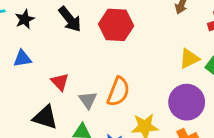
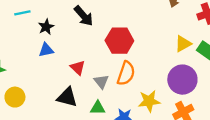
black star: (25, 19) -> (46, 27), moved
red hexagon: (116, 25) -> (119, 41), moved

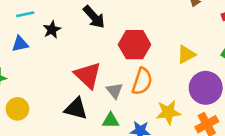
yellow triangle: (183, 44) -> (186, 54), moved
blue triangle: (46, 50) -> (20, 44), moved
red triangle: (78, 68) -> (88, 75), size x1.6

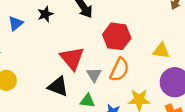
blue triangle: (20, 44) -> (16, 23), turned -35
yellow triangle: (186, 54) -> (161, 51), turned 30

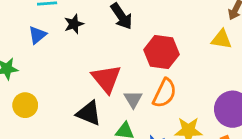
yellow triangle: (161, 51) -> (222, 39), moved

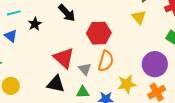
blue triangle: (37, 35) -> (11, 36), turned -32
yellow triangle: (222, 39) -> (139, 17), turned 49

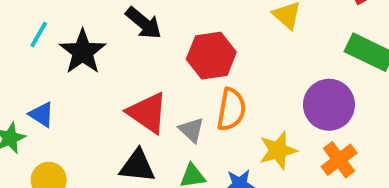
cyan line: (14, 13) -> (39, 35), turned -40
black star: (35, 24) -> (83, 52), size x1.6
blue triangle: (11, 36) -> (41, 114), moved

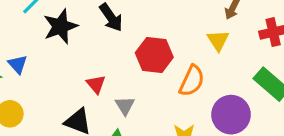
orange semicircle: (231, 110) -> (192, 81), moved
red triangle: (147, 113) -> (96, 84), size x0.6

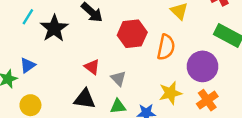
blue triangle: (18, 64) -> (28, 65), turned 49

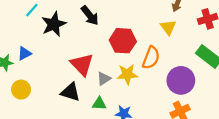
red triangle: (92, 67) -> (82, 64), size x1.6
gray triangle: (118, 78) -> (104, 79), turned 32
yellow star: (170, 93) -> (127, 74), moved

